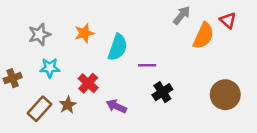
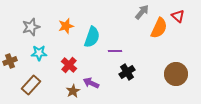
brown star: (68, 105) -> (73, 91), moved

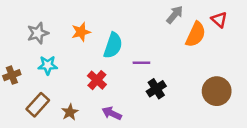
red cross: (69, 65) -> (97, 80), moved
purple arrow: (91, 83) -> (112, 113), moved
brown star: (73, 91) -> (70, 112), moved

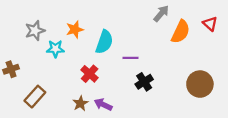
red triangle: (219, 20) -> (210, 24), moved
cyan star: (48, 65) -> (55, 49), moved
brown star: (70, 112) -> (80, 103), moved

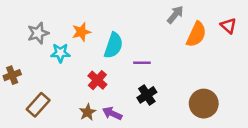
black cross: (144, 82) -> (147, 95), moved
brown circle: (200, 84) -> (204, 104), moved

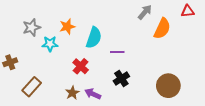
red triangle: (228, 26) -> (188, 11), moved, turned -48

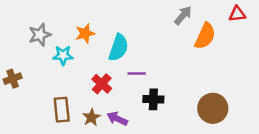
purple line: (117, 52) -> (137, 73), moved
black cross: (121, 79) -> (153, 99), turned 35
brown rectangle: (32, 87) -> (62, 110), moved, turned -48

